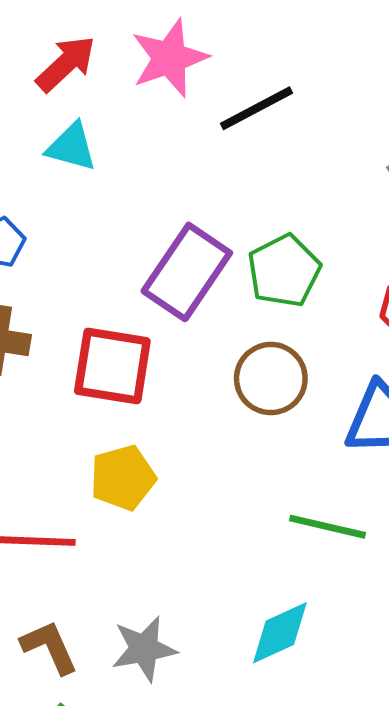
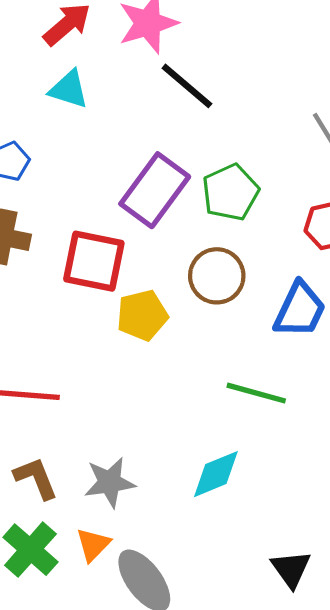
black line: (257, 108) -> (187, 86), moved, turned 66
yellow pentagon: (123, 478) -> (142, 315), moved

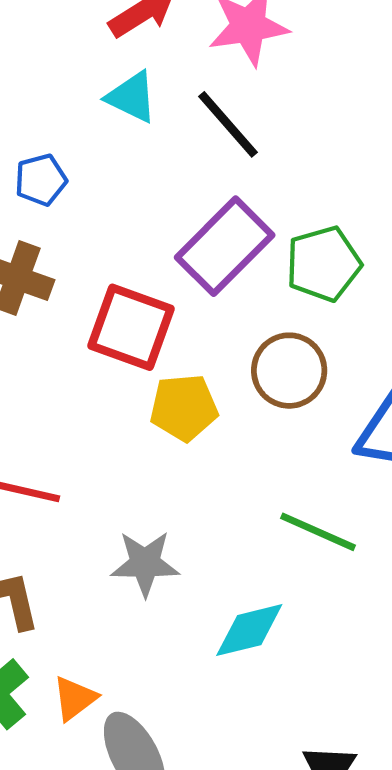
black line: (187, 86) -> (228, 124), moved
gray star: (110, 482) -> (145, 563), moved

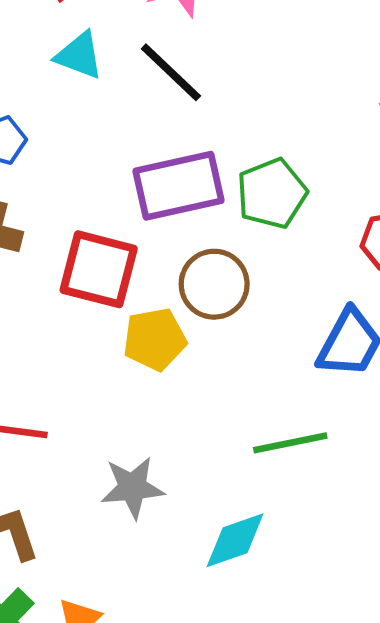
purple rectangle: (225, 246) -> (179, 186), turned 38
brown circle: (289, 371) -> (214, 284), moved
green line: (318, 532) -> (290, 443), turned -30

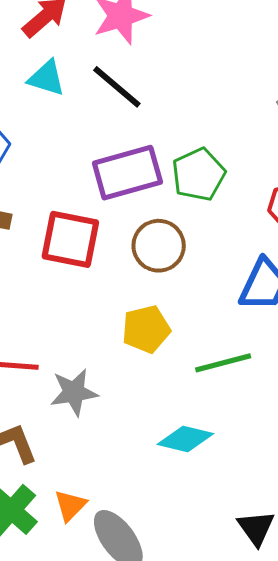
yellow pentagon: (155, 339) -> (146, 329), moved
gray star: (132, 487) -> (74, 392), moved
cyan diamond: (235, 540) -> (185, 439), turned 36

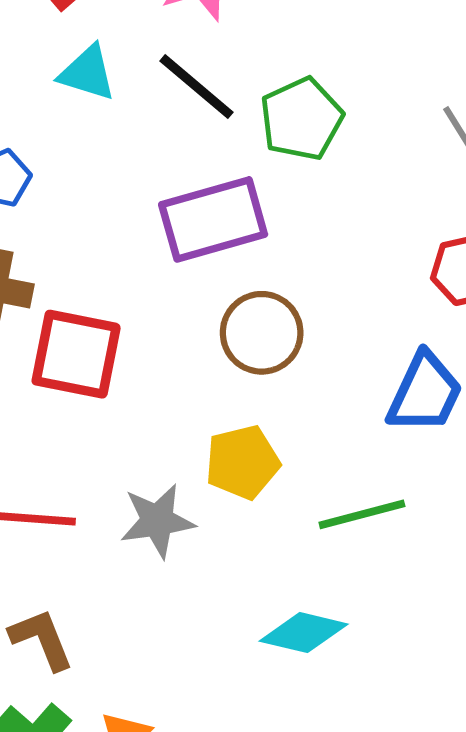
green pentagon: (199, 174) -> (301, 119), moved
red square: (70, 239) -> (76, 354), moved
gray star: (74, 392) -> (157, 521), moved

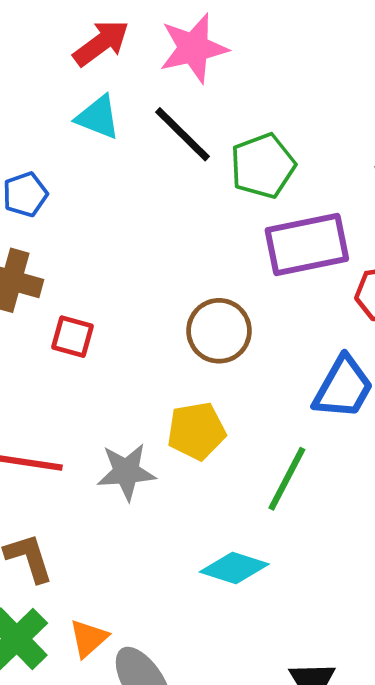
purple rectangle: (213, 219) -> (307, 244), moved
red square: (76, 354) -> (73, 337), size x0.6
green line: (362, 514) -> (287, 479), turned -52

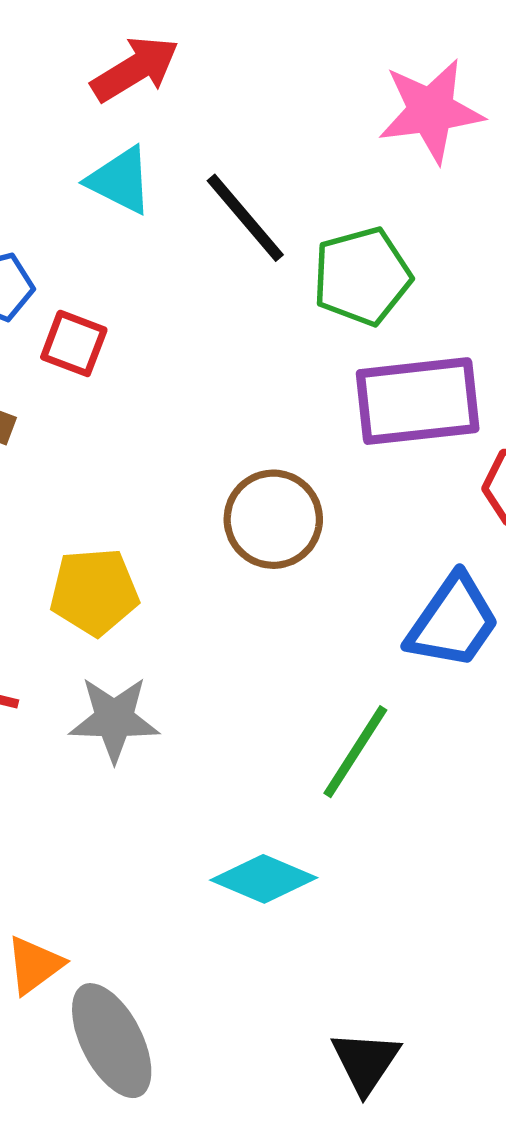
pink star: (194, 48) -> (431, 111), moved
red square: (73, 337) -> (74, 343), moved
yellow pentagon: (196, 431) -> (94, 592), moved

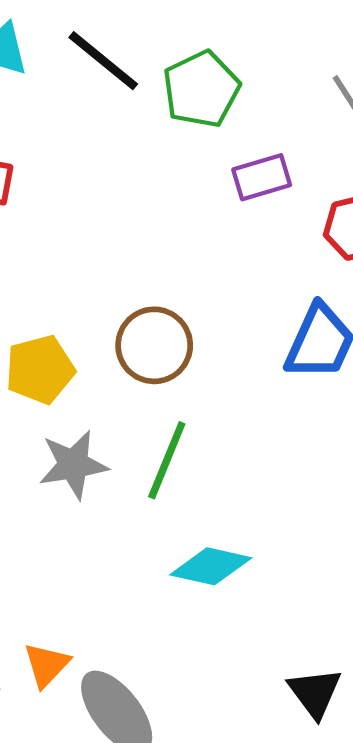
purple rectangle: (418, 401) -> (262, 177), size x0.6
brown circle: (273, 519) -> (154, 345), moved
green line: (355, 752) -> (167, 460), moved

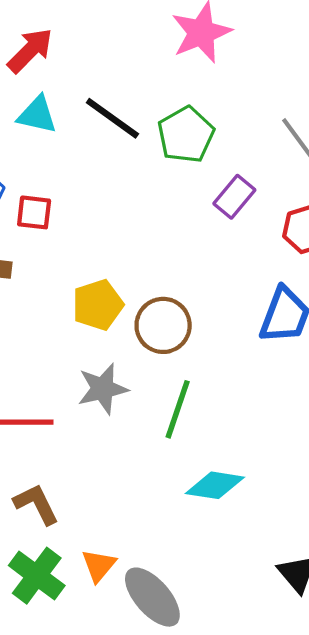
purple rectangle: (262, 177) -> (234, 197), turned -30
yellow pentagon: (40, 369) -> (98, 305), moved
gray star: (73, 465) -> (103, 389), moved

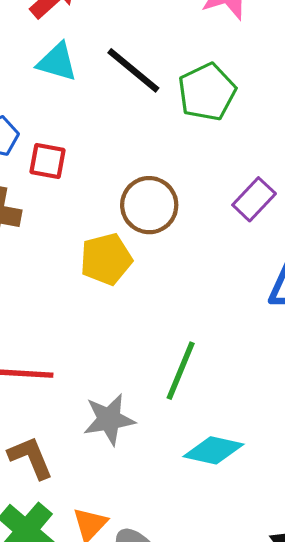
purple rectangle: (234, 197) -> (254, 199), moved
brown circle: (163, 325) -> (149, 205), moved
gray star: (103, 389) -> (109, 419), moved

